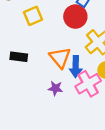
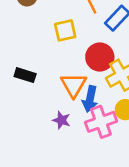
yellow square: (33, 16) -> (65, 30), moved
red circle: (75, 17) -> (100, 57), moved

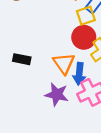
yellow square: (65, 30) -> (86, 16), moved
purple star: (61, 120) -> (57, 94), size x1.5

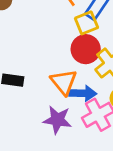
blue arrow: (79, 74) -> (83, 93), turned -90

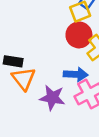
orange triangle: (64, 82) -> (23, 79), moved

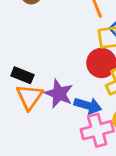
purple star: (52, 98) -> (59, 94), moved

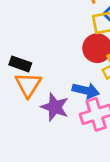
purple star: (59, 94) -> (55, 107), moved

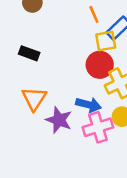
black rectangle: (20, 64) -> (29, 53), moved

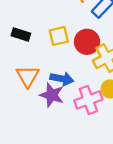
yellow square: (106, 41) -> (59, 36), moved
blue arrow: (88, 105) -> (62, 79), moved

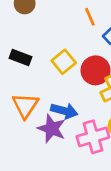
yellow square: (59, 36) -> (64, 62), turned -30

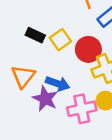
black rectangle: (21, 57) -> (35, 35), moved

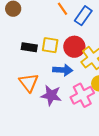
yellow square: (60, 40) -> (50, 45), turned -30
blue arrow: (58, 84) -> (63, 70), moved

